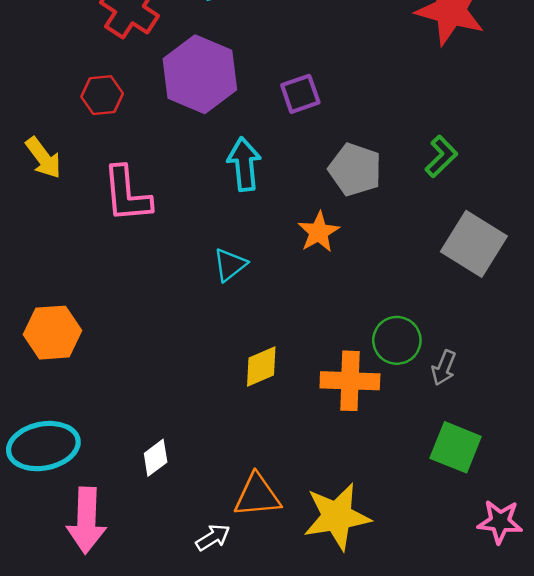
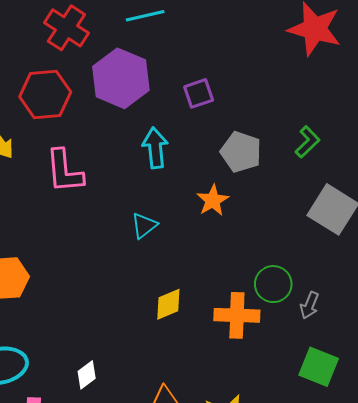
red hexagon: (102, 95) -> (45, 94), size x1.6

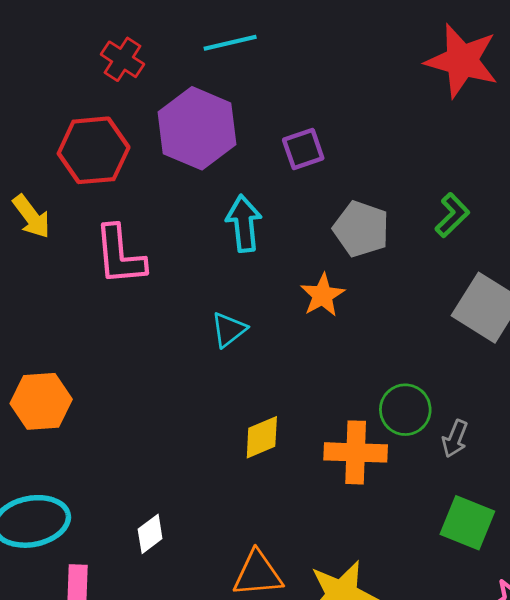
red cross: (66, 28) -> (123, 59), size x0.7

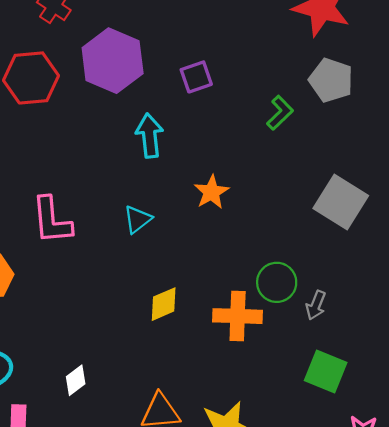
green L-shape: (452, 215) -> (280, 113), moved
gray pentagon: (361, 229) -> (331, 80), moved
pink L-shape: (120, 255) -> (52, 220), moved

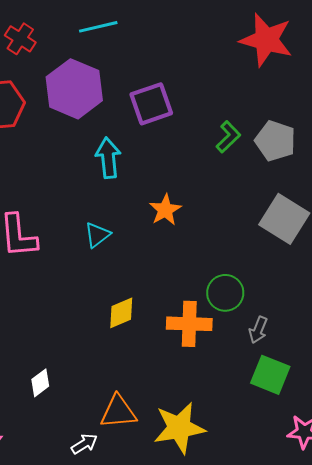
purple square: (196, 77) -> (151, 104), size x1.4
gray pentagon: (331, 80) -> (275, 141), moved
gray arrow: (316, 305) -> (258, 330), moved

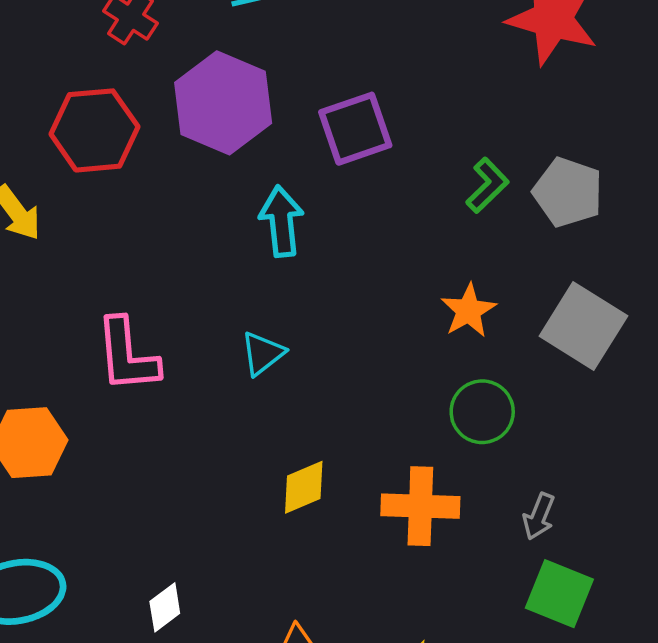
orange star: (165, 210) -> (468, 311), moved
green circle: (225, 293) -> (482, 412), moved

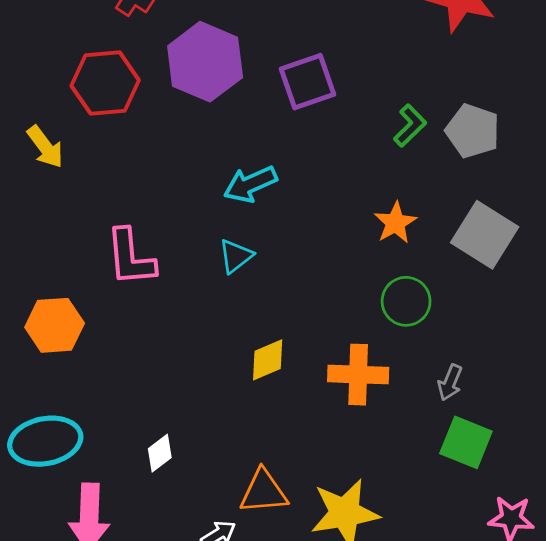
cyan arrow: (281, 221) -> (250, 184), moved, turned -108

